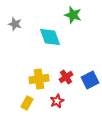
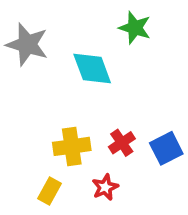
gray star: (15, 24) -> (27, 44), size x1.6

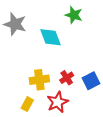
red star: (105, 187) -> (58, 102), size x1.5

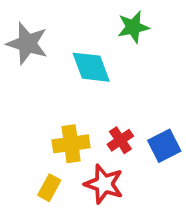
green star: (74, 15) -> (133, 27), turned -30
red star: (58, 102) -> (104, 184), turned -30

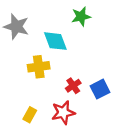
yellow cross: (71, 144) -> (39, 67), moved
red star: (104, 184) -> (63, 112), turned -30

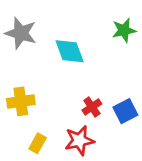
green star: (81, 17) -> (124, 30), moved
yellow cross: (39, 67) -> (21, 101), moved

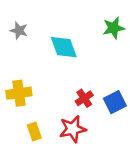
gray star: (21, 33) -> (19, 31), size x0.6
yellow rectangle: (38, 143) -> (34, 132), turned -48

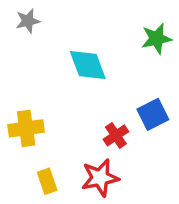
gray star: (19, 31) -> (28, 21), moved, turned -30
blue square: (115, 102) -> (153, 114), moved

